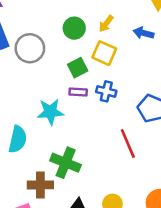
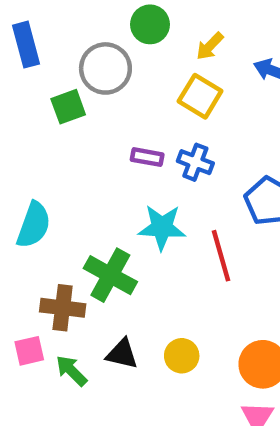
green circle: (74, 28) -> (150, 24), moved
gray circle: (30, 48) -> (105, 68), moved
green square: (78, 68) -> (68, 107), moved
cyan star: (50, 112) -> (162, 227), moved

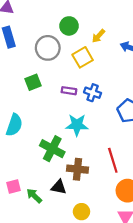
yellow square: (200, 96) -> (83, 57), moved, turned 30
green square: (68, 107) -> (33, 82), moved
red line: (221, 256) -> (113, 160), moved
brown cross: (63, 308) -> (77, 169), moved
yellow circle: (182, 356) -> (81, 212), moved

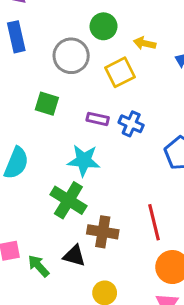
yellow arrow: (98, 36) -> (145, 43), turned 56
green square: (33, 82) -> (47, 104), turned 35
cyan star: (77, 125) -> (84, 160), moved

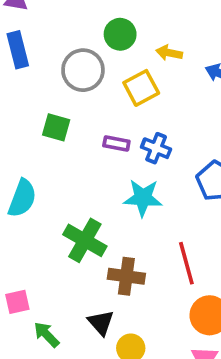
cyan star: (84, 160) -> (143, 198), moved
black triangle: (74, 256) -> (101, 323), moved, turned 35
green arrow: (39, 266) -> (46, 335), moved

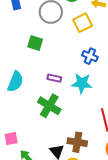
purple rectangle: (116, 144) -> (54, 78), moved
brown cross: (126, 276) -> (77, 142), moved

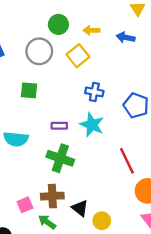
cyan semicircle: (15, 82) -> (16, 139), turned 85
cyan star: (82, 83) -> (92, 125), turned 30
brown cross: (77, 142) -> (52, 196), moved

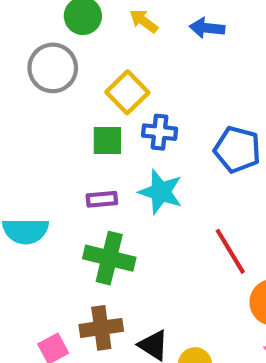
yellow arrow: (91, 30) -> (144, 21), turned 42
yellow square: (78, 56) -> (127, 92), moved
green square: (29, 90) -> (107, 141), moved

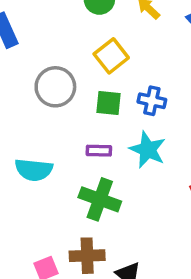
gray circle: (53, 68) -> (55, 87), moved
yellow square: (127, 92) -> (111, 56), moved

